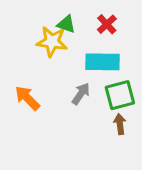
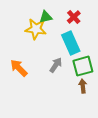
green triangle: (66, 24) -> (46, 17), turned -32
cyan rectangle: (102, 62) -> (71, 43), turned 65

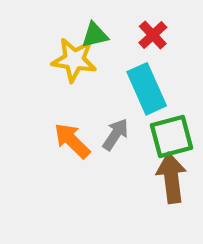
orange arrow: (19, 68) -> (72, 141), moved
brown arrow: (83, 86) -> (171, 178), size x1.6

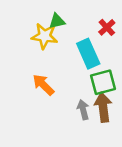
red cross: (153, 35) -> (107, 27), moved
gray arrow: (116, 134) -> (83, 110), moved, turned -48

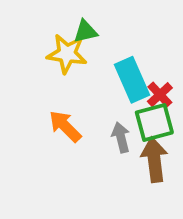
red cross: (107, 27) -> (160, 95), moved
gray arrow: (83, 110) -> (121, 137), moved

